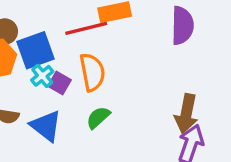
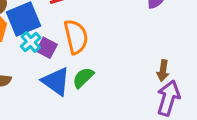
brown arrow: (186, 114) -> (163, 71), size x0.6
blue triangle: (46, 126) -> (56, 81), moved

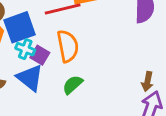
cyan cross: (31, 42) -> (25, 49), turned -30
blue triangle: (56, 81) -> (30, 78), moved

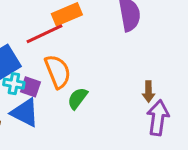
green semicircle: (73, 85) -> (77, 98), moved

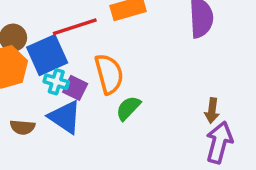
red line: (44, 34) -> (75, 27), moved

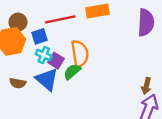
blue square: (47, 55) -> (40, 36), size x0.6
green semicircle: (128, 108) -> (72, 72), moved

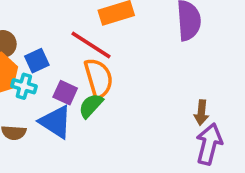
red line: (60, 19) -> (91, 45), moved, turned 52
cyan cross: (44, 55) -> (24, 86), moved

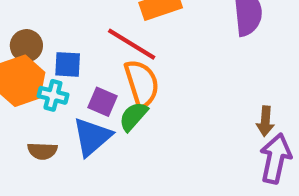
blue square: (37, 61) -> (68, 64), turned 30
blue triangle: (56, 122) -> (92, 137), turned 48

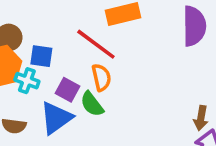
orange semicircle: (142, 83) -> (101, 77), size x0.7
green semicircle: (133, 116) -> (92, 104), turned -84

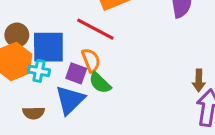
blue square: (41, 56) -> (48, 47), size x1.6
orange semicircle: (101, 77) -> (91, 60), moved

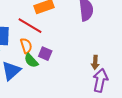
purple square: (76, 73) -> (45, 54), moved

